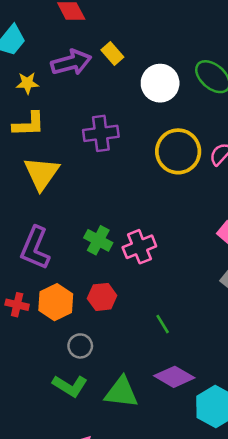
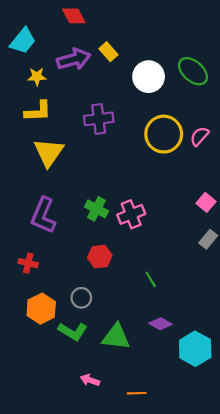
orange hexagon: (56, 302) -> (41, 309), moved
purple diamond: (174, 377) -> (160, 324), size x0.7

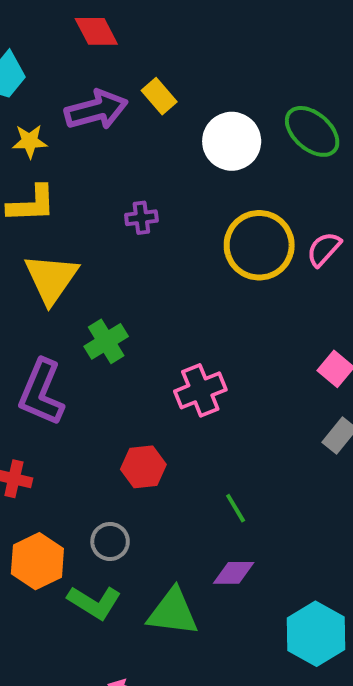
purple cross: (99, 119) -> (141, 218), size x0.6
green cross: (96, 209) -> (106, 341), moved, turned 30
purple diamond: (160, 324) -> (234, 573), moved, turned -30

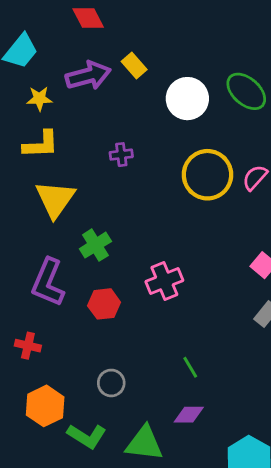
red hexagon: (143, 467) -> (104, 304), moved
gray circle: (110, 541) -> (111, 383), moved

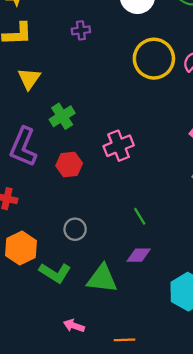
purple cross: (121, 155) -> (81, 30), moved
yellow triangle: (55, 199) -> (29, 79), size x0.7

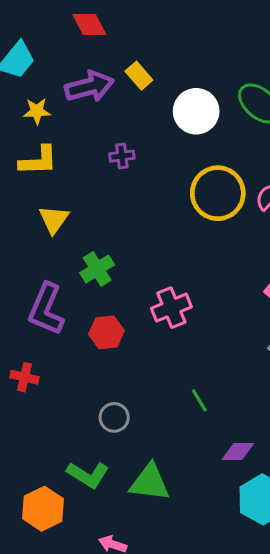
orange hexagon: (21, 248) -> (43, 509), moved
purple diamond: (139, 255) -> (238, 451), moved

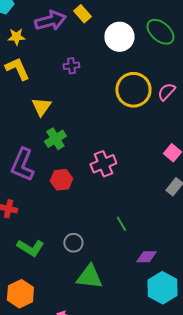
yellow L-shape: (38, 161) -> (17, 69), turned -112
yellow triangle: (54, 219) -> (41, 107), moved
gray circle: (114, 417) -> (73, 243), moved
green L-shape: (88, 475) -> (30, 248), moved

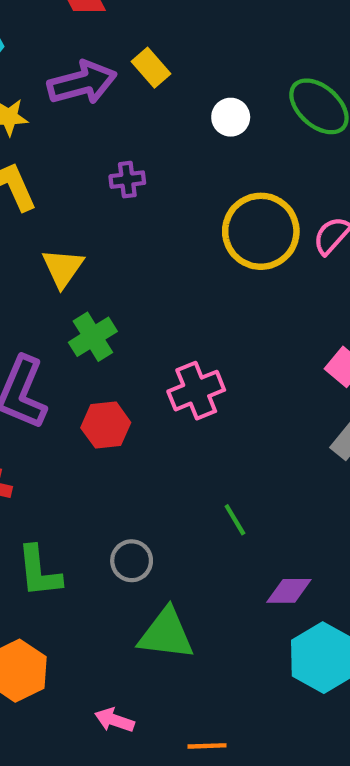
white circle: (119, 37) -> (231, 117), size x0.6
green L-shape: (30, 248) -> (39, 572), turned 52

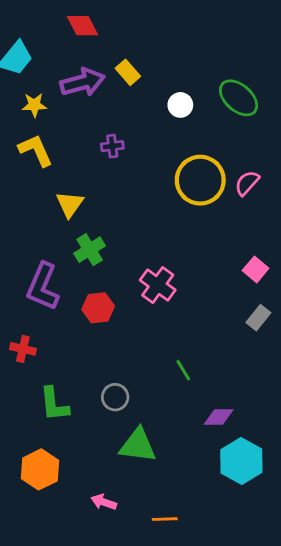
pink cross: (196, 391) -> (158, 285), turned -32

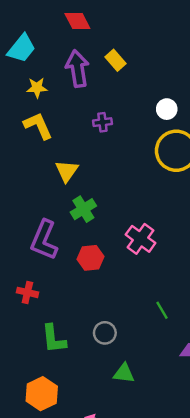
purple arrow: (82, 82) -> (77, 69), turned -84
white circle: (180, 105) -> (167, 109), moved
green triangle: (138, 445) -> (124, 373), size x0.7

